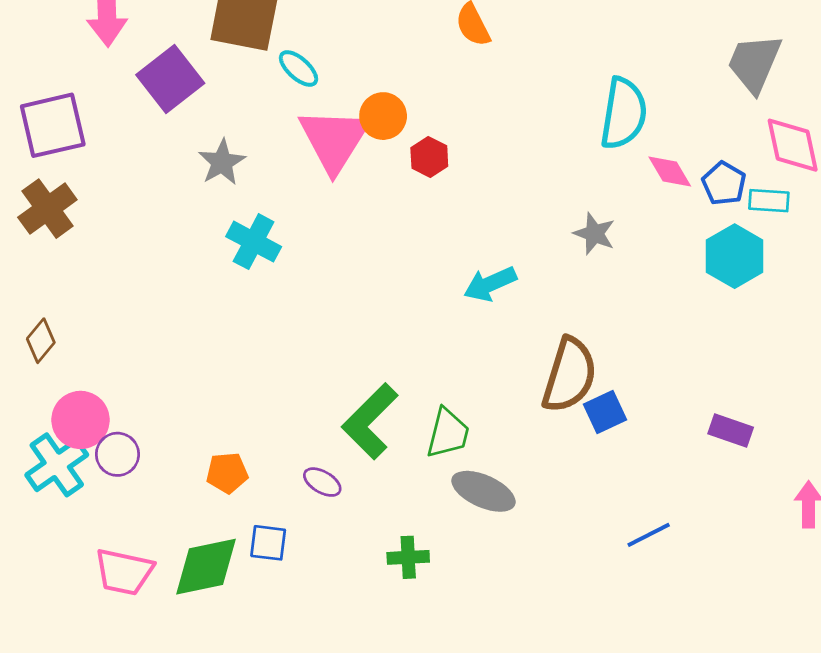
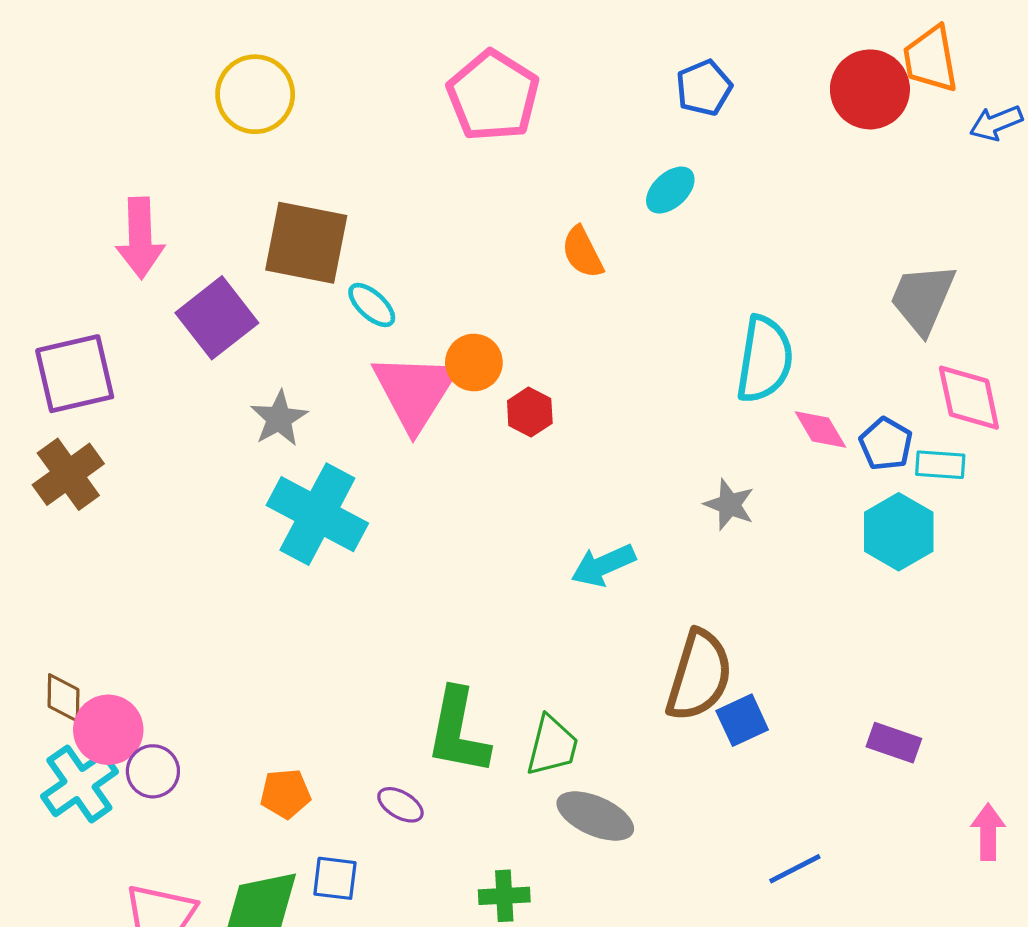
cyan cross: (254, 242) -> (317, 514), size x1.5
brown diamond: (41, 341) -> (63, 698), moved, turned -39
green L-shape: (370, 421) -> (458, 731), turned -34

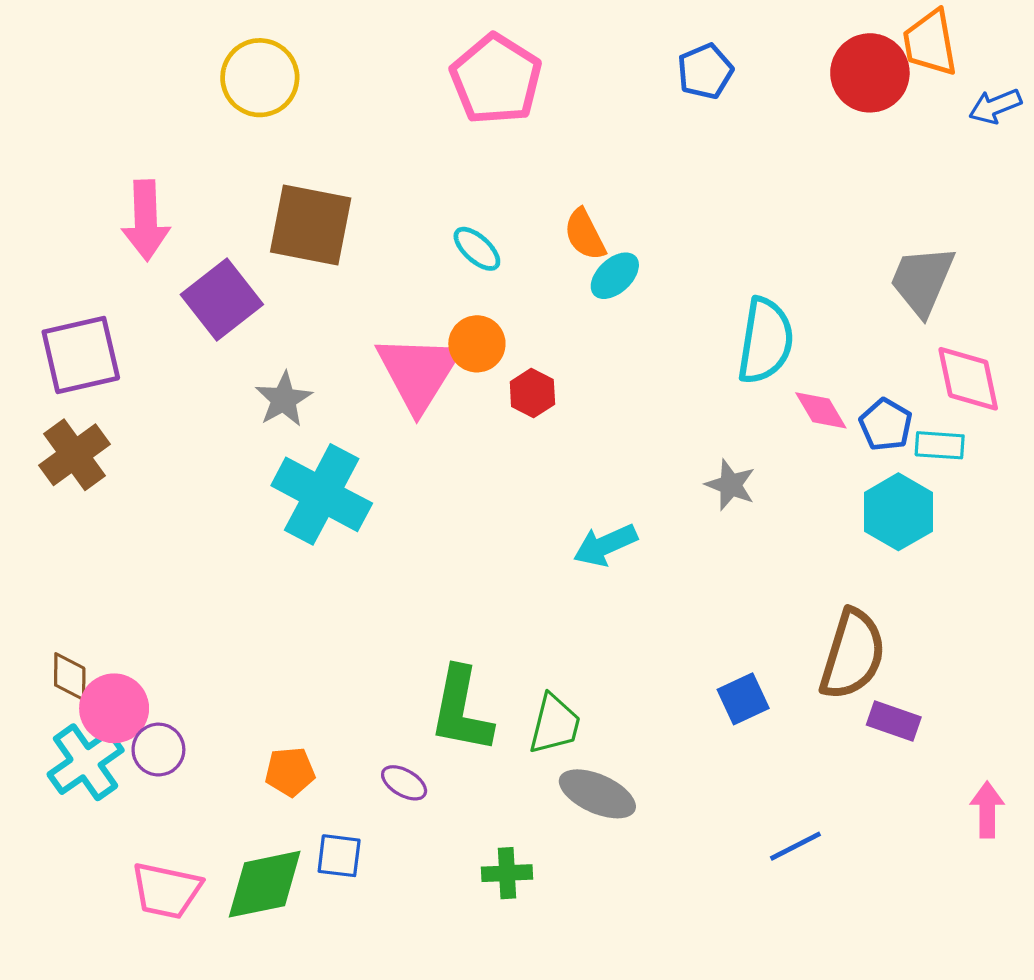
cyan ellipse: (670, 190) -> (615, 276), moved
cyan ellipse: (372, 305) -> (477, 249), moved
brown semicircle: (699, 675) -> (853, 654), moved

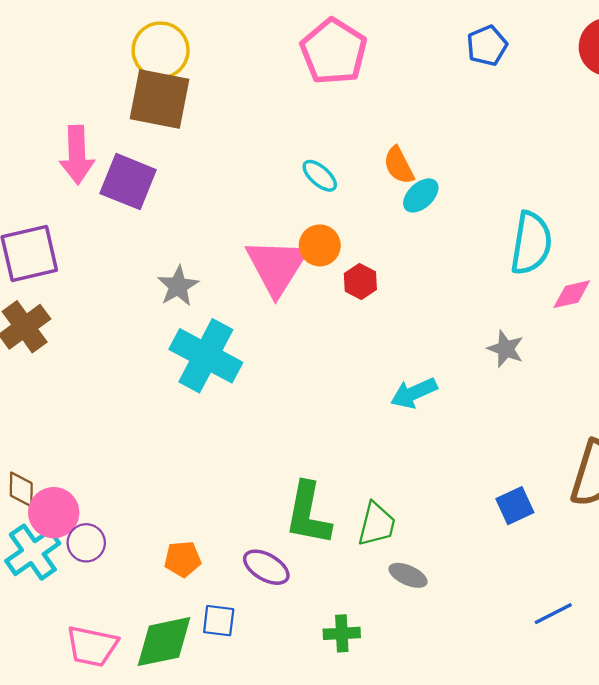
brown square: (311, 225) -> (159, 99), moved
purple square: (222, 299) -> (128, 182), moved, turned -30
pink diamond: (821, 410) -> (572, 294), turned -72
purple ellipse: (404, 783) -> (266, 567), size x1.4
gray ellipse: (597, 794) -> (408, 575), size x0.7

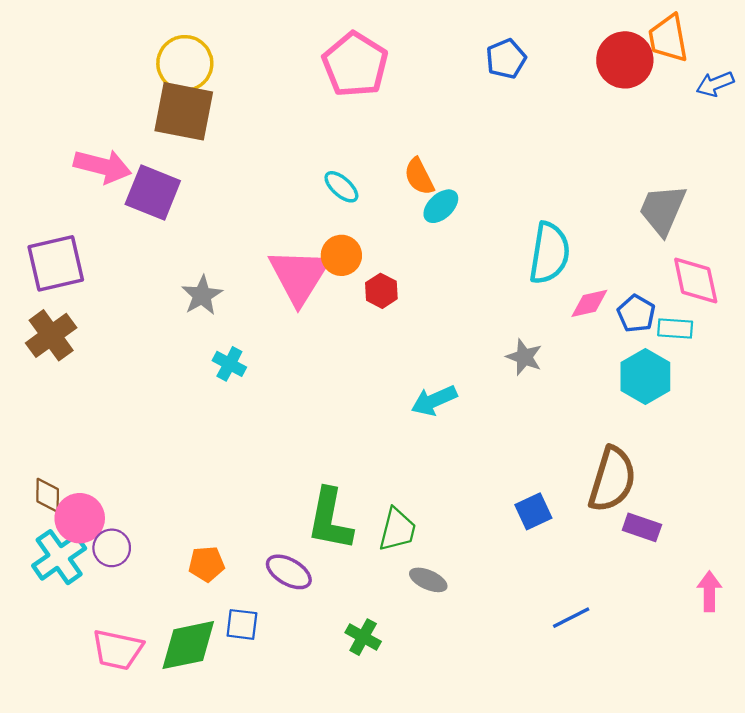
pink arrow: (77, 155) -> (103, 166), turned -74
cyan cross: (206, 356) -> (229, 364), size x0.5
green cross: (342, 633) -> (363, 637), turned 32

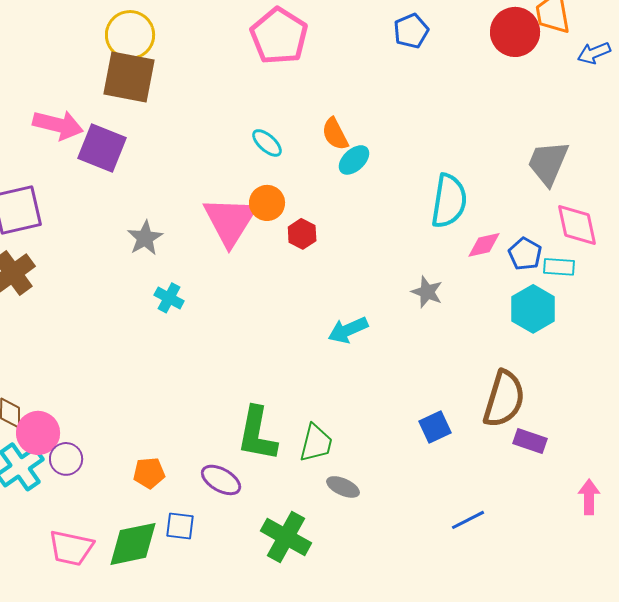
green cross: (363, 637) -> (286, 537), size x1.6

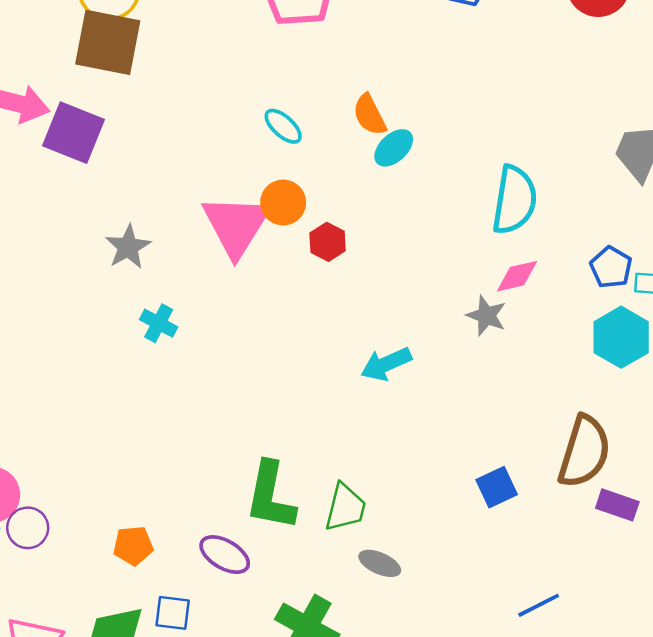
pink diamond: (484, 245) -> (517, 276), moved

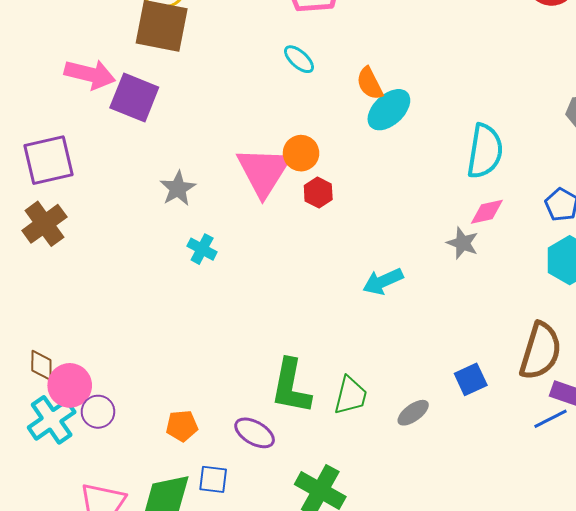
cyan ellipse: (283, 126) -> (299, 59), moved
cyan ellipse: (394, 148) -> (389, 110), size x1.4
red hexagon: (328, 242) -> (318, 193), moved
gray ellipse: (380, 563) -> (413, 413), moved, turned -60
blue line: (539, 605) -> (551, 419), moved

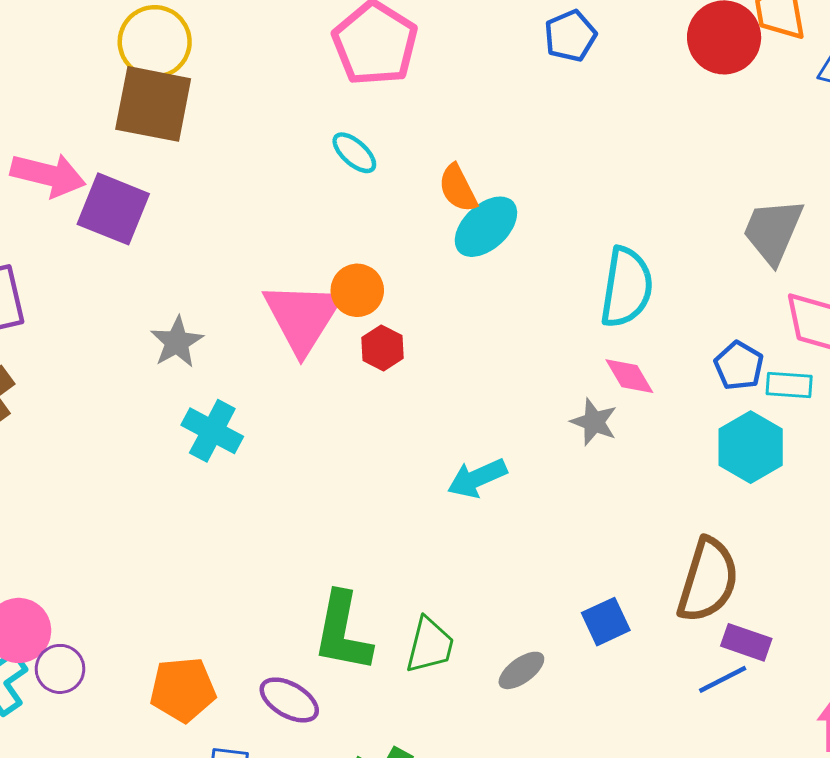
pink diamond: (487, 212) -> (629, 376), turned 72
cyan cross: (202, 249) -> (212, 431), size x1.4
orange pentagon: (182, 426) -> (183, 690), size x1.4

